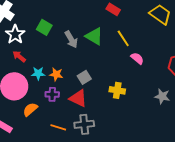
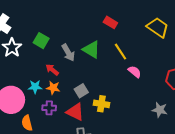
red arrow: (19, 56) -> (52, 70), moved
yellow cross: (117, 90) -> (101, 104), moved
orange semicircle: (30, 109) -> (27, 123), turned -63

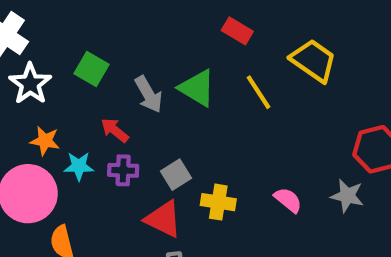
yellow trapezoid: (158, 27) -> (313, 60), moved
pink semicircle: (135, 72) -> (288, 200), moved
orange star: (53, 88) -> (45, 141), moved
purple cross: (49, 108) -> (123, 170), moved
gray star: (160, 110) -> (347, 196), moved

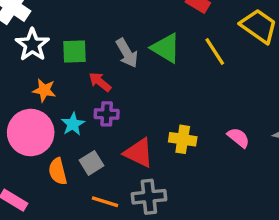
green square: (91, 69) -> (75, 51), moved, turned -32
cyan star: (79, 166) -> (73, 124), moved, turned -30
gray square: (176, 175) -> (91, 163), moved

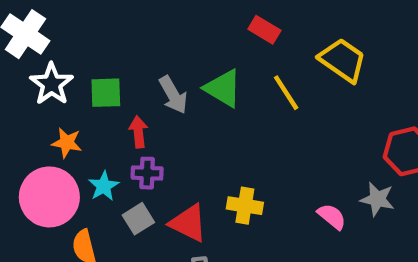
red arrow: (100, 82) -> (138, 132), turned 45
pink semicircle: (238, 138) -> (332, 216), moved
gray square: (91, 163) -> (138, 219), moved

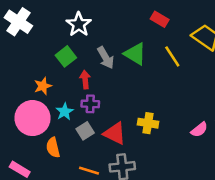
white star: (52, 84) -> (79, 24), moved
green square: (106, 93) -> (66, 56), turned -36
orange star: (67, 143) -> (43, 86), turned -30
pink semicircle: (332, 216) -> (199, 130), turned 102

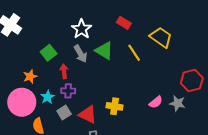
white star: (79, 24) -> (82, 29), moved
pink semicircle: (199, 130) -> (156, 102), moved

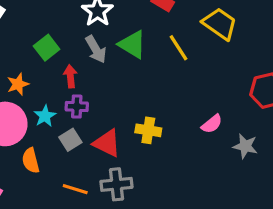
gray star: (177, 103) -> (245, 146), moved

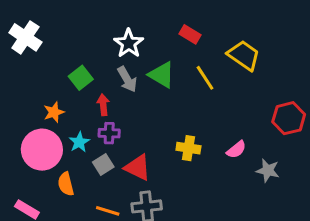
yellow cross: (148, 130) -> (188, 148), moved

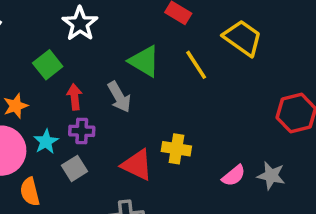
white star: (129, 43) -> (80, 24), moved
gray arrow: (127, 79) -> (119, 97), moved
pink semicircle: (236, 150) -> (234, 176), moved
red triangle: (138, 168) -> (137, 165), moved

